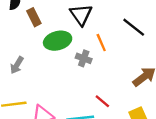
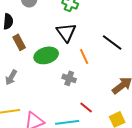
brown rectangle: (34, 17) -> (19, 42), moved
gray cross: (84, 58) -> (69, 78), moved

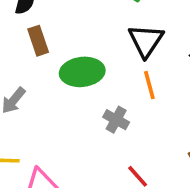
black triangle: (66, 32) -> (146, 41), moved

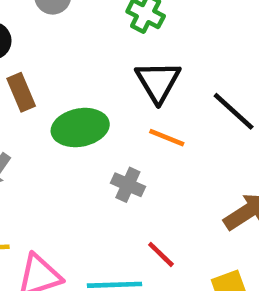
orange line: (149, 85) -> (167, 138), turned -48

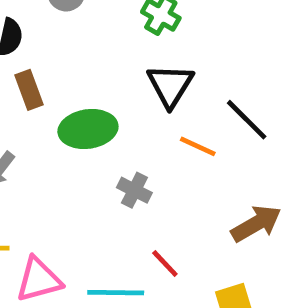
orange line: (167, 138) -> (198, 146), moved

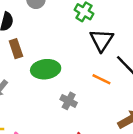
black triangle: (170, 85) -> (101, 40), moved

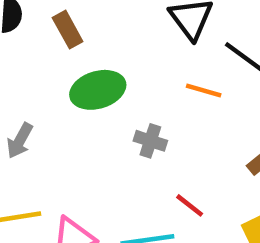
brown rectangle: (16, 49) -> (68, 30), moved

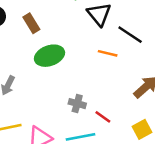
gray cross: (150, 141) -> (77, 104), moved

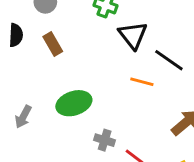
green ellipse: (50, 56) -> (74, 103), moved

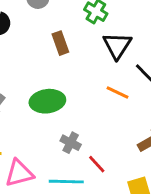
brown rectangle: (53, 44) -> (60, 43), moved

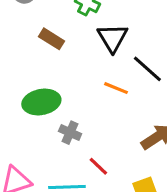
brown rectangle: (60, 43) -> (51, 39), turned -35
gray cross: (71, 143) -> (70, 133), moved

